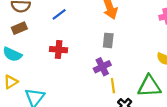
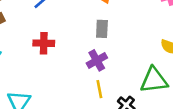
yellow line: (113, 86) -> (99, 89), moved

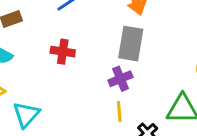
gray rectangle: (102, 29) -> (131, 44), size x1.6

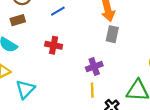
gray rectangle: (131, 44) -> (112, 34), moved, size x0.7

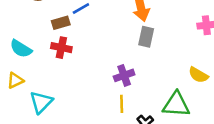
brown rectangle: (18, 20) -> (61, 23), moved
red cross: (54, 45) -> (61, 48), moved

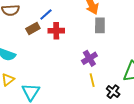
red cross: (61, 48) -> (56, 31), moved

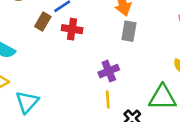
brown rectangle: (33, 29) -> (43, 22), turned -40

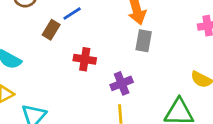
red cross: (72, 29) -> (85, 59), moved

